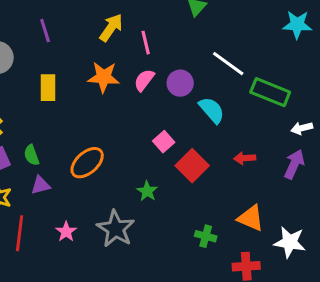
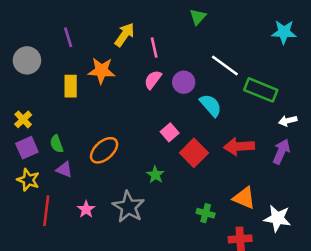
orange star: (104, 77) -> (101, 71), moved
red arrow: (245, 158) -> (239, 146), size x1.6
purple triangle: (41, 185) -> (64, 170), turned 36

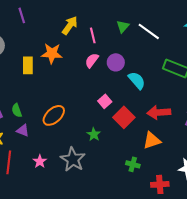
green triangle: (198, 17) -> (123, 26), moved
purple line: (68, 37) -> (22, 15), moved
white line: (225, 66) -> (149, 31), moved
orange triangle: (244, 198) -> (152, 140), moved, turned -42

